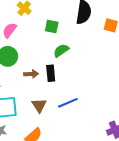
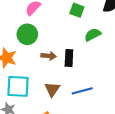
green semicircle: (61, 51) -> (93, 35), moved

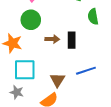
green semicircle: (93, 35) -> (93, 17), turned -70
brown triangle: (52, 89) -> (57, 80), moved

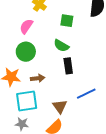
green semicircle: (93, 17) -> (61, 46), moved, turned -42
brown arrow: (52, 39) -> (38, 78), moved

